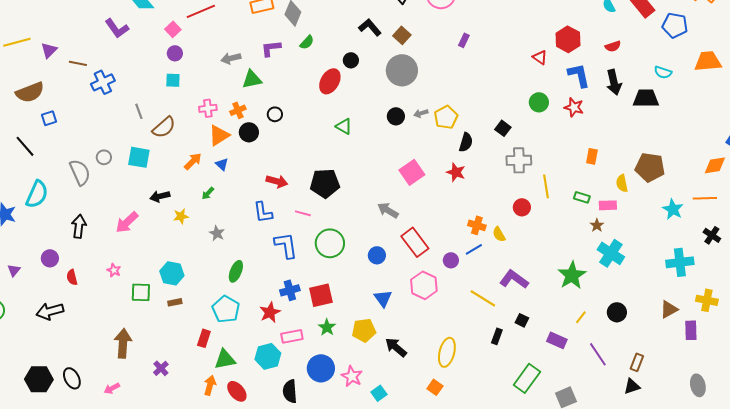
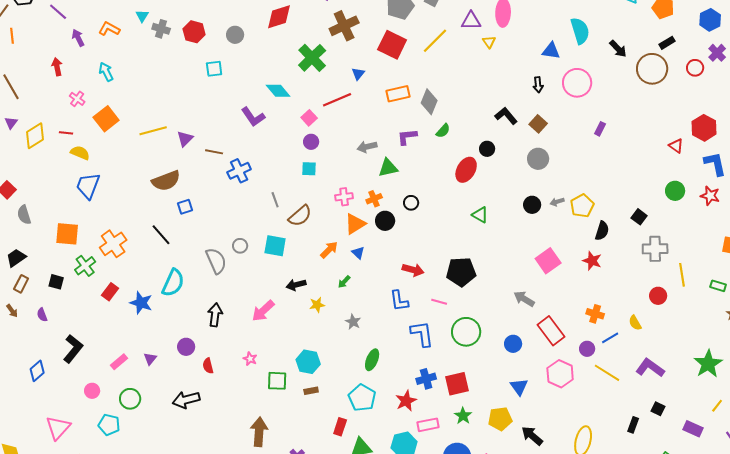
gray circle: (402, 70) -> (538, 159), size x0.7
orange cross: (477, 225) -> (595, 314), moved
yellow line: (483, 298) -> (607, 373), moved

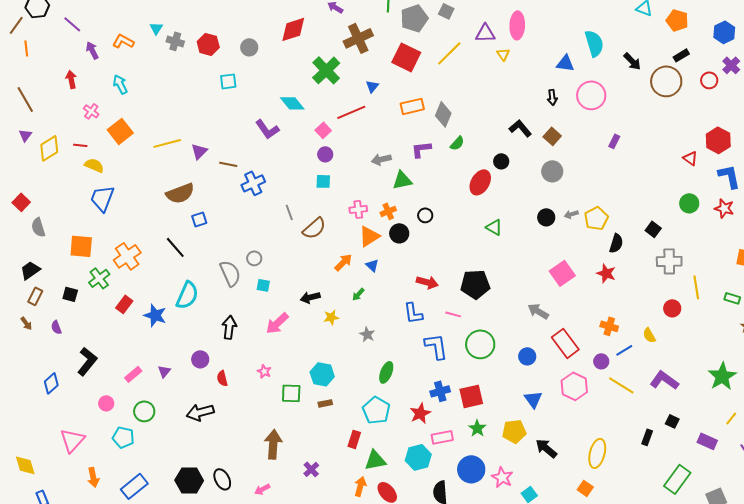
cyan square: (275, 246) -> (263, 285), moved, size x0.6

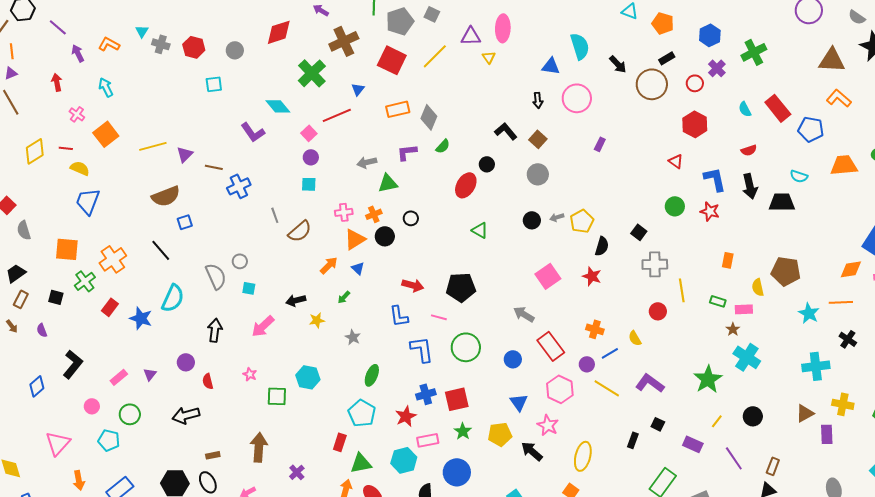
purple triangle: (25, 135) -> (11, 73), moved, turned 32
red hexagon: (718, 140) -> (695, 124), moved
brown rectangle: (325, 403) -> (213, 455), moved
pink star: (502, 477) -> (548, 425), moved

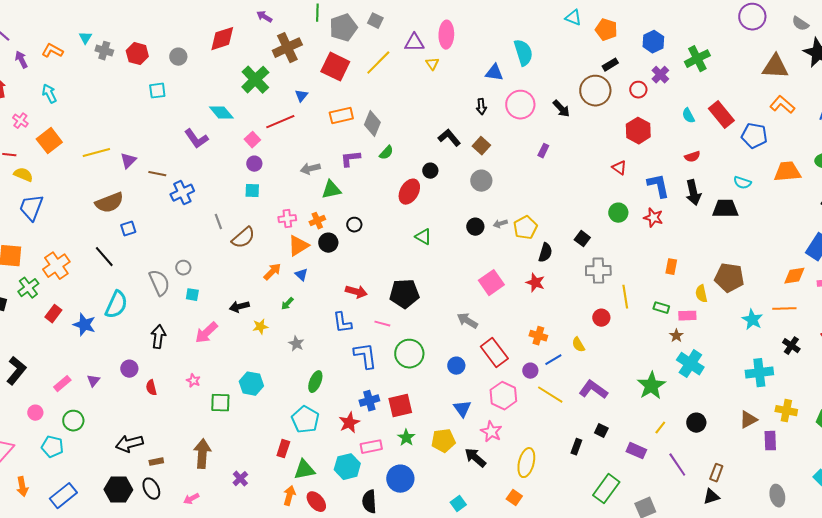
black arrow: (618, 64) -> (561, 109), moved
black arrow: (186, 415) -> (129, 444), moved

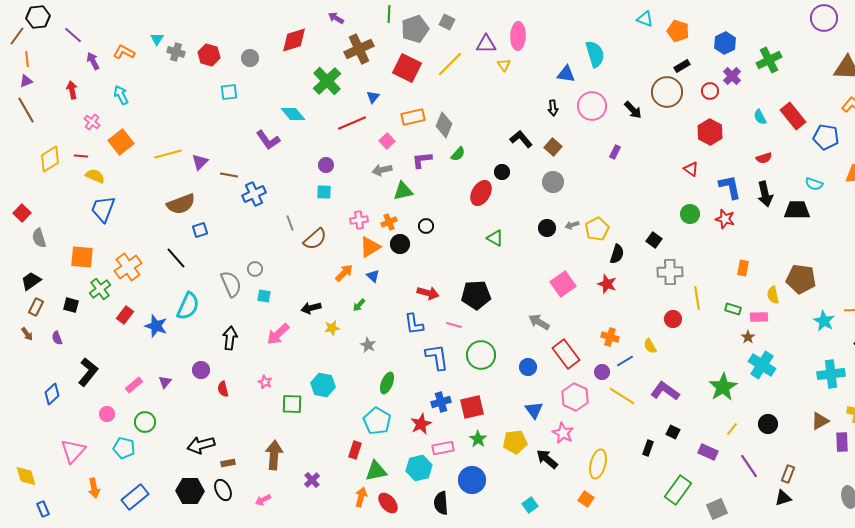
pink square: (252, 140) -> (387, 141), moved

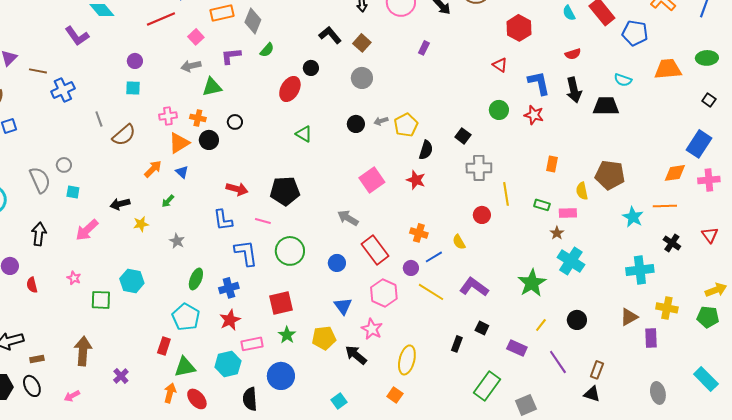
orange cross: (389, 222) -> (198, 118), turned 35
blue cross: (441, 402) -> (229, 288), moved
black triangle: (783, 498) -> (592, 394), turned 36

